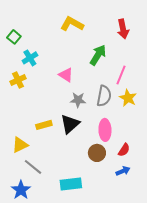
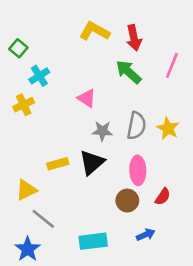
red arrow: (123, 29) -> (134, 38), moved
green arrow: (98, 55) -> (129, 72), turned -80
pink line: (121, 75) -> (172, 65), moved
blue arrow: (123, 171) -> (146, 235), moved

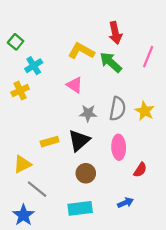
yellow L-shape: (94, 31) -> (81, 51), moved
brown circle: (127, 201) -> (86, 173), moved

